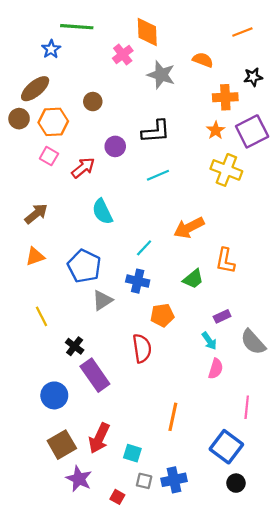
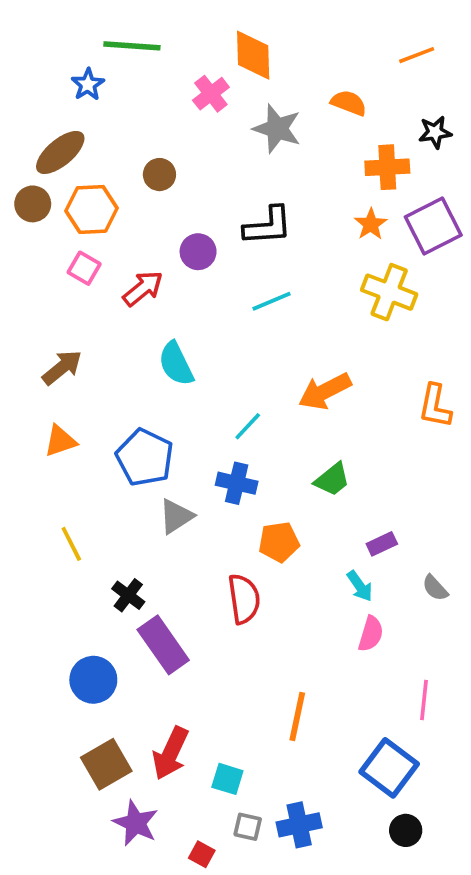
orange L-shape: (225, 261) -> (435, 406), moved
gray semicircle: (253, 342) -> (435, 588), size x0.6

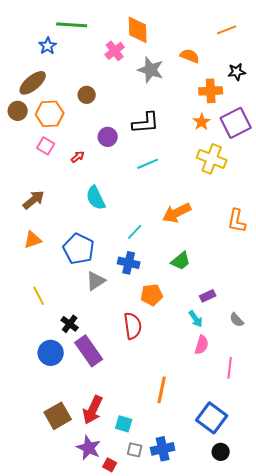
red arrow: (143, 288) -> (78, 157), size x0.6
blue circle: (93, 680) -> (51, 353), moved
pink line: (424, 700) -> (230, 368), moved
purple star: (136, 823) -> (89, 448), moved

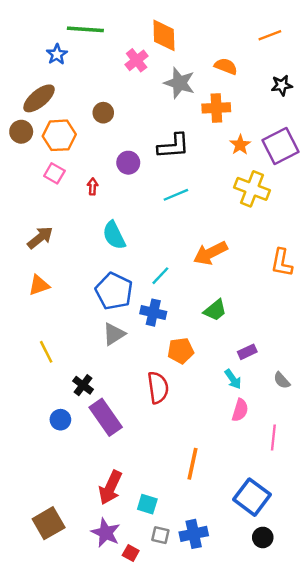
orange cross: (211, 91) -> (216, 108), moved
red arrow: (78, 157) -> (93, 186), turned -48
blue pentagon: (79, 249) -> (114, 291), moved
blue circle: (51, 353) -> (60, 420), size x0.7
brown square: (58, 416) -> (49, 523), moved

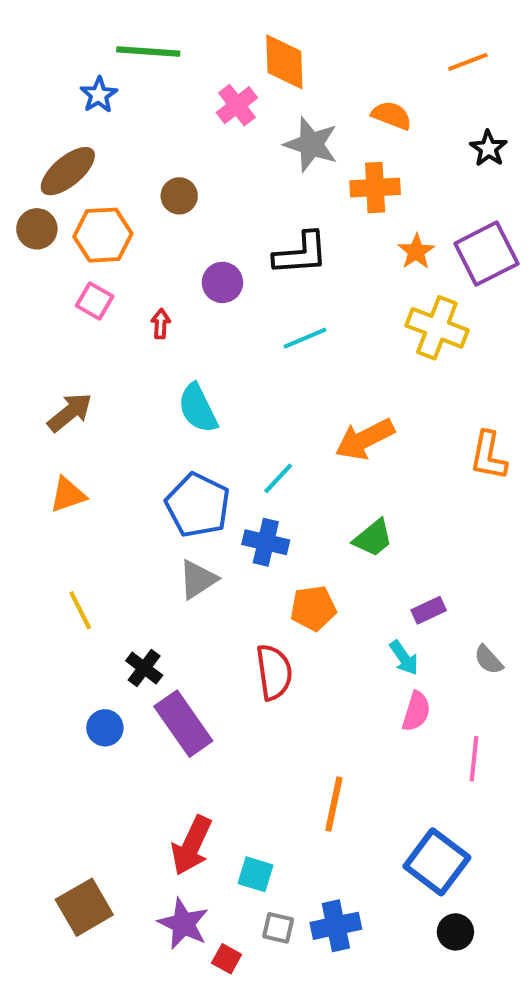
black star: (282, 85) -> (488, 148), turned -30

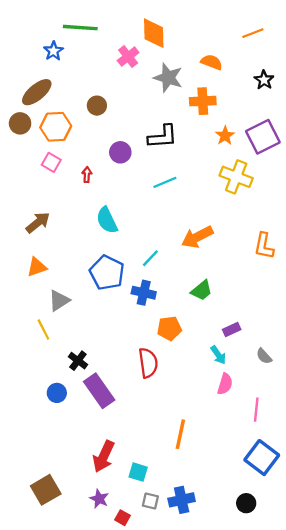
gray triangle: (198, 579) -> (59, 300), moved
blue square: (437, 862) -> (262, 458), moved
purple star: (183, 924) -> (99, 499), size x0.7

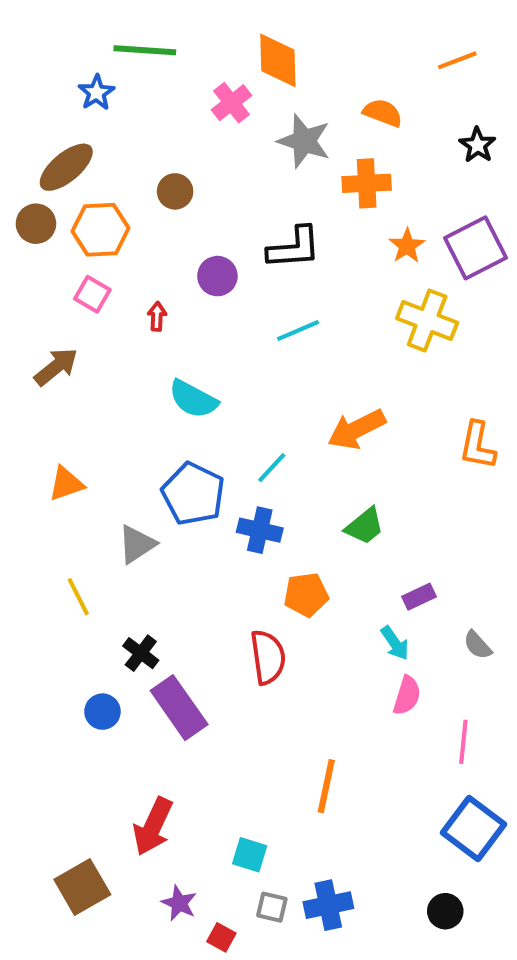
cyan semicircle: (107, 220) -> (193, 399), turned -36
brown arrow: (38, 223) -> (56, 367), moved
gray triangle: (59, 300) -> (137, 544), moved
red arrow: (104, 456) -> (153, 827), moved

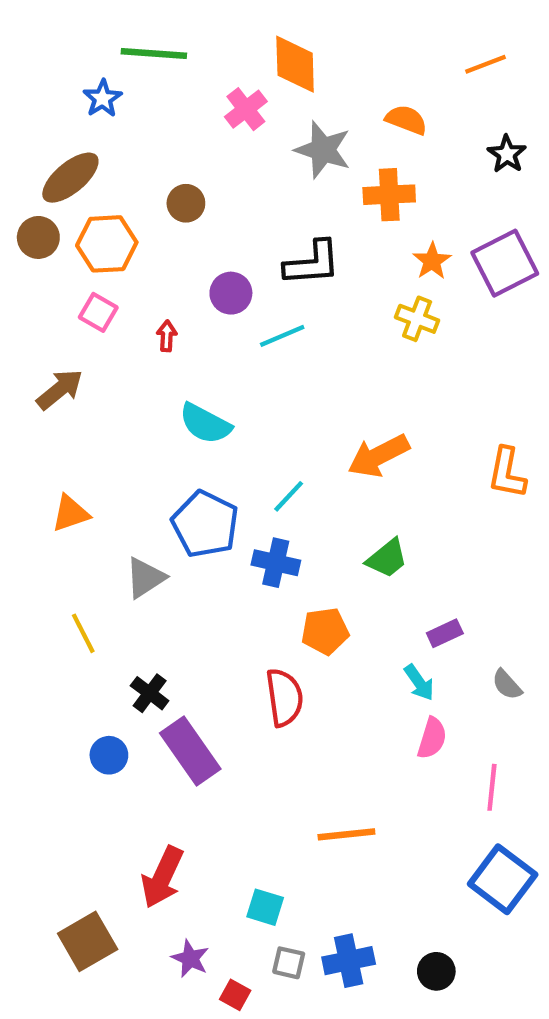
yellow cross: (427, 320) -> (417, 319), moved, size x0.7
cyan line: (298, 331) -> (282, 336), moved
orange line: (326, 786) -> (346, 834), turned 72
black circle: (445, 911) -> (436, 971), moved

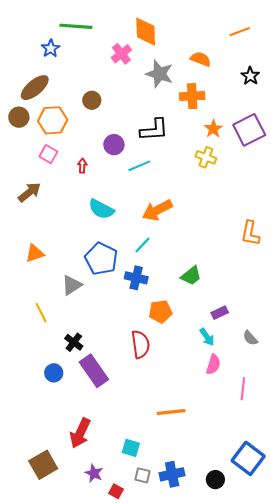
orange arrow: (379, 456) -> (157, 210), moved
blue square: (503, 879) -> (248, 458), moved

